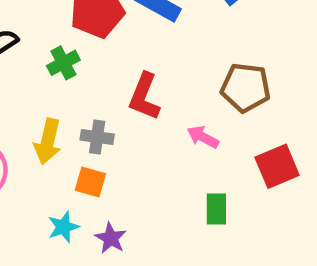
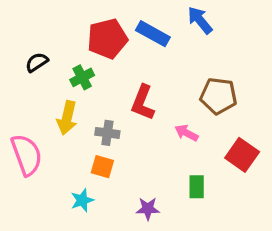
yellow arrow: (48, 142) -> (67, 118), moved
red square: (277, 166) -> (242, 155), turned -32
purple star: (111, 238) -> (148, 209), moved, turned -30

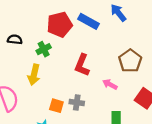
black semicircle: (37, 62) -> (15, 39), turned 40
brown pentagon: (218, 96) -> (130, 61), turned 30
gray cross: (107, 133) -> (77, 102), moved

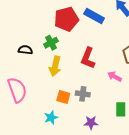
black semicircle: (15, 39) -> (25, 50), moved
yellow arrow: (34, 75) -> (55, 66), moved

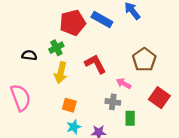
red L-shape: (88, 58) -> (95, 64), turned 130
gray cross: (83, 94) -> (113, 102), moved
cyan star: (51, 118) -> (74, 127), moved

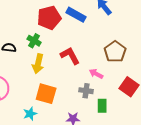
green cross: (56, 48) -> (34, 41), turned -32
orange square: (69, 105) -> (46, 94), size x1.5
cyan star: (74, 127) -> (30, 114), moved

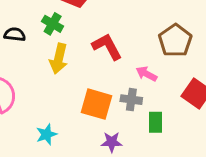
orange square: (46, 94) -> (96, 104), moved

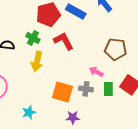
brown pentagon: (175, 40) -> (116, 49), turned -30
red L-shape: (107, 47) -> (64, 41), moved
green rectangle: (156, 122) -> (108, 89), moved

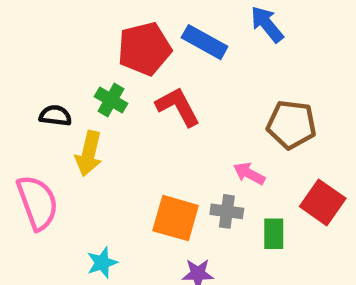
yellow arrow: (37, 61) -> (89, 153), moved
green rectangle: (108, 89) -> (274, 234), moved

